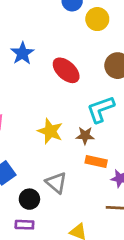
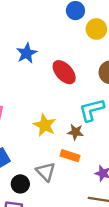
orange rectangle: (96, 161) -> (70, 156), moved

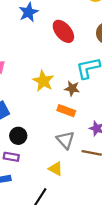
gray triangle: (46, 172) -> (65, 140), moved

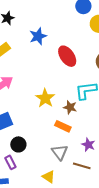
purple rectangle: (11, 157) -> (10, 162), turned 48

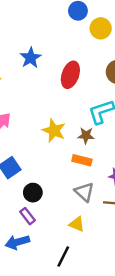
red ellipse: (67, 56) -> (70, 75), turned 65

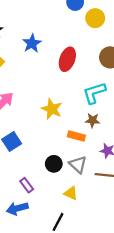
brown star: (86, 136) -> (93, 120), moved
black circle: (33, 193) -> (54, 164), moved

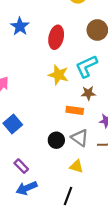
yellow star: (52, 109) -> (58, 75), moved
purple rectangle: (27, 185) -> (21, 166), moved

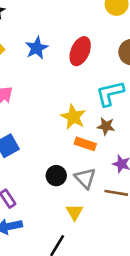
blue star: (20, 26) -> (37, 48), moved
yellow star: (58, 75) -> (73, 117), moved
yellow triangle: (77, 166) -> (74, 212), turned 32

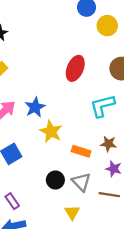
blue star: (37, 48) -> (35, 107), moved
yellow star: (73, 117) -> (51, 131), moved
brown star: (106, 126) -> (108, 144), moved

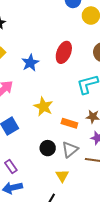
blue star: (35, 107) -> (30, 63), moved
gray triangle: (81, 182) -> (70, 150), turned 36

